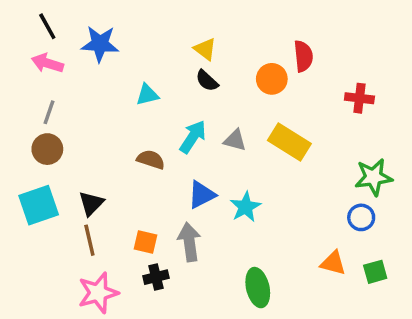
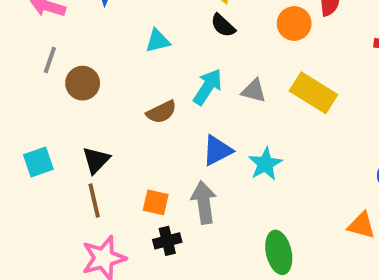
brown circle: (47, 149) -> (83, 83), moved
brown semicircle: (151, 160) -> (161, 112), turned 136
cyan square: (39, 205) -> (38, 162), size x0.7

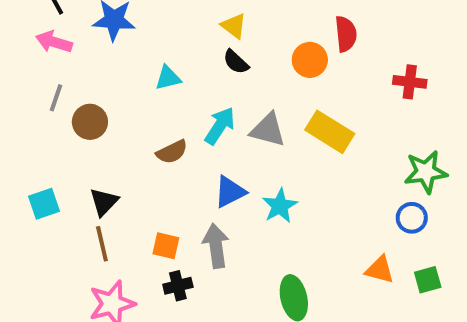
gray triangle: (254, 91) -> (268, 130), size x1.4

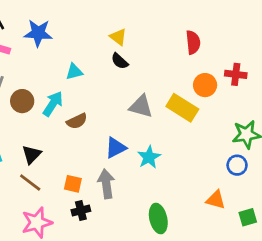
orange circle: (310, 60) -> (205, 85), moved
cyan arrow: (220, 126) -> (53, 104), moved
brown line: (102, 244) -> (30, 182), turned -40
green square: (428, 280) -> (248, 217), moved

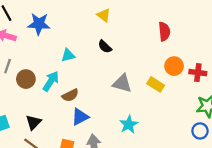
yellow triangle: (118, 37) -> (104, 15), moved
red cross: (236, 74) -> (198, 73), moved
yellow rectangle: (182, 108) -> (156, 84), size x0.7
blue triangle: (116, 148) -> (80, 117), moved

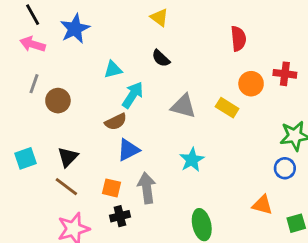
blue star: (39, 24) -> (75, 29), turned -30
red cross: (198, 73) -> (285, 74), moved
cyan arrow: (51, 81) -> (133, 95), moved

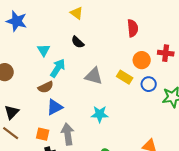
blue star: (75, 29) -> (17, 21), turned -30
cyan triangle: (113, 70) -> (44, 50), turned -48
cyan star: (192, 160) -> (100, 114), turned 30
blue circle: (285, 168) -> (149, 84), moved

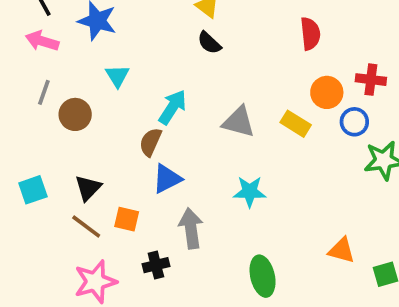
black semicircle: (78, 42) -> (209, 43), moved
cyan triangle: (44, 50) -> (117, 76), moved
blue circle: (149, 84) -> (354, 122), moved
brown semicircle: (46, 87) -> (150, 142), turned 140
orange square: (43, 134) -> (127, 219), moved

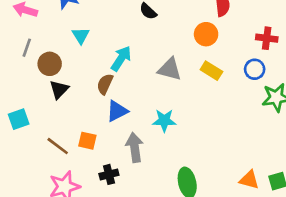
orange circle: (327, 92) -> (206, 34), moved
black triangle: (88, 188) -> (59, 89), moved
cyan star: (250, 192) -> (164, 120), moved
orange triangle: (341, 250) -> (249, 180), moved

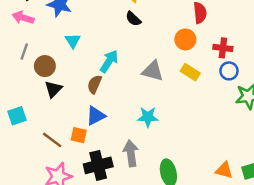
red cross: (267, 38) -> (223, 48), moved
blue triangle: (117, 111) -> (96, 116), moved
gray arrow: (135, 147) -> (131, 153), moved
black cross: (109, 174) -> (98, 165), size x1.6

